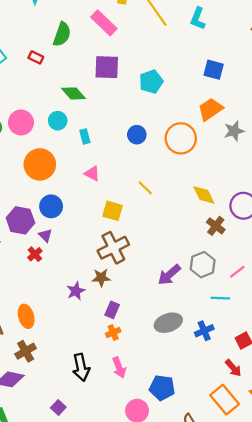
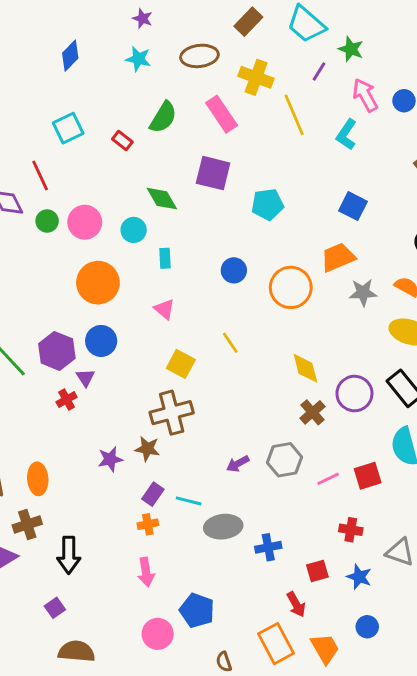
purple arrow: (169, 275) -> (238, 464), size x0.7
cyan line: (220, 298) -> (189, 501), moved
black arrow: (81, 367) -> (69, 555), moved

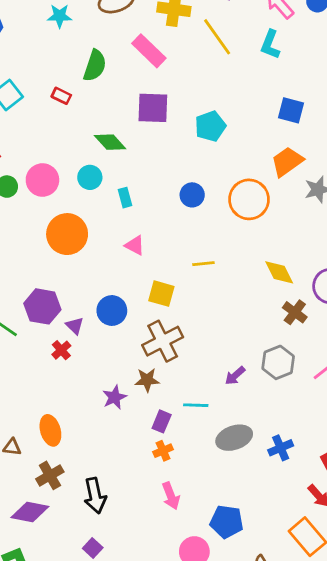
blue circle: (101, 341) -> (112, 311), moved
yellow line: (230, 343) -> (203, 264), turned -50
cyan line: (189, 501) -> (196, 405), moved

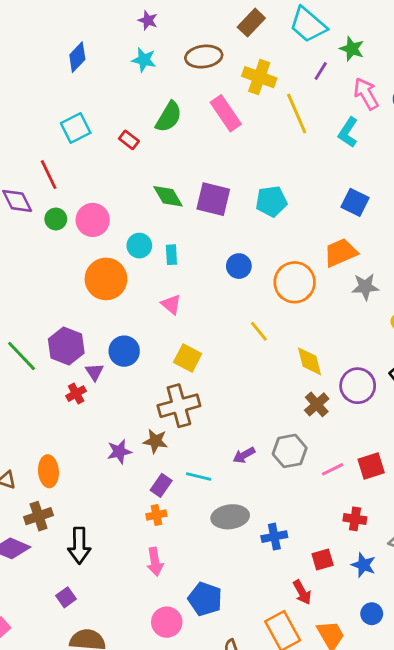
purple square: (153, 108) -> (213, 199), moved
cyan circle: (90, 177) -> (139, 246), moved
yellow line: (203, 264) -> (259, 331), moved, turned 45
blue circle: (112, 311) -> (124, 351), moved

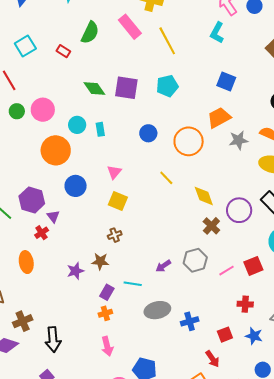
yellow line: (297, 113) -> (167, 41), moved
pink triangle: (171, 304) -> (114, 172), moved, turned 35
blue circle: (124, 351) -> (76, 186), moved
brown cross: (179, 406) -> (115, 235), size x0.5
orange ellipse: (48, 471) -> (26, 262), moved

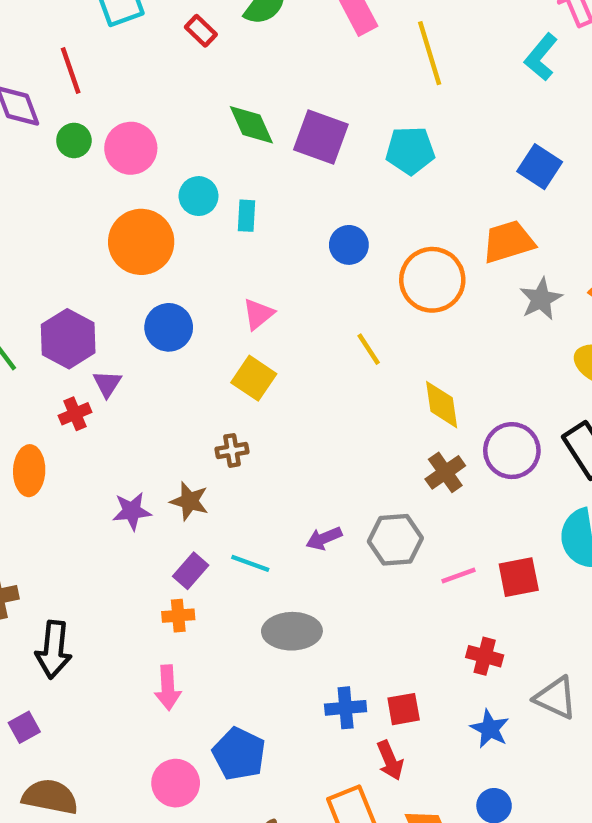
gray star: (239, 140) -> (541, 299), turned -30
blue cross: (190, 321) -> (346, 708), moved
red square: (225, 335) -> (404, 709), moved

